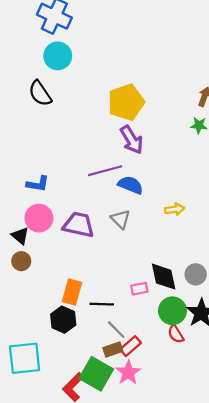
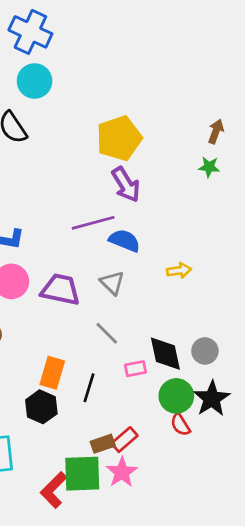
black line: (102, 304) -> (89, 388), turned -75
gray line: (116, 330) -> (107, 333), moved
green square: (96, 374) -> (82, 474), turned -32

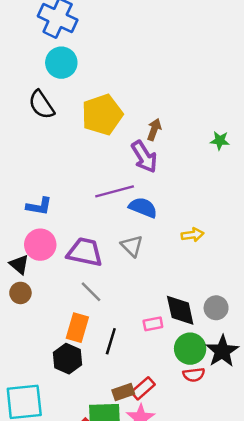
brown arrow: (216, 131) -> (154, 129), moved
yellow pentagon: (119, 138) -> (102, 115), moved
gray line: (107, 333) -> (91, 292), moved
red semicircle: (180, 425) -> (194, 375), turned -65

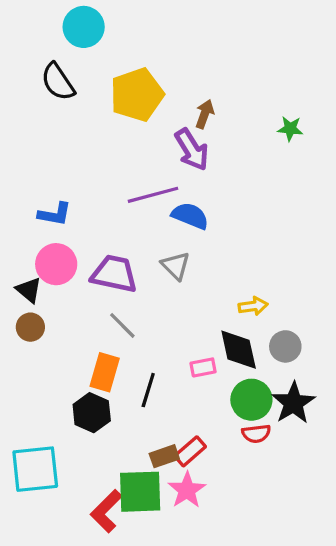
yellow arrow: (193, 235) -> (253, 306), moved

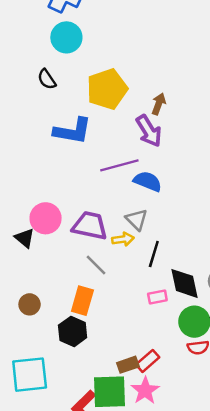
black semicircle: (58, 82) -> (47, 79), size x0.7
blue L-shape: (55, 214) -> (73, 131), moved, size x1.5
yellow arrow: (253, 306) -> (123, 239), moved
brown circle: (30, 327) -> (30, 304), moved
black line: (148, 390) -> (154, 254), moved

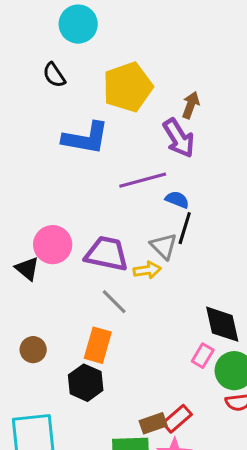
blue semicircle: (148, 181) -> (177, 200), size x0.7
black line: (154, 254) -> (185, 228), moved
pink rectangle: (157, 297) -> (203, 356), moved, turned -48

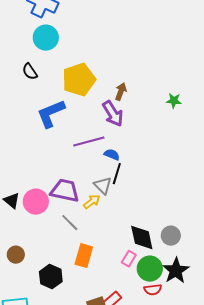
blue L-shape: (86, 138) -> (51, 114), turned 148
pink circle: (53, 245) -> (36, 202), moved
yellow arrow: (147, 270) -> (92, 202), turned -30
orange rectangle: (98, 345) -> (84, 256), moved

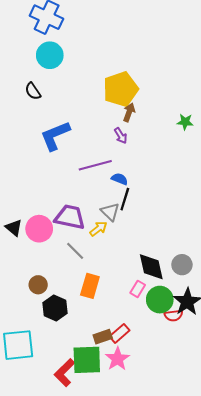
yellow pentagon: (79, 80) -> (121, 89), moved
purple arrow: (113, 114) -> (121, 136), size x0.6
brown circle: (16, 255) -> (38, 285), moved
red semicircle: (153, 290) -> (174, 315), moved

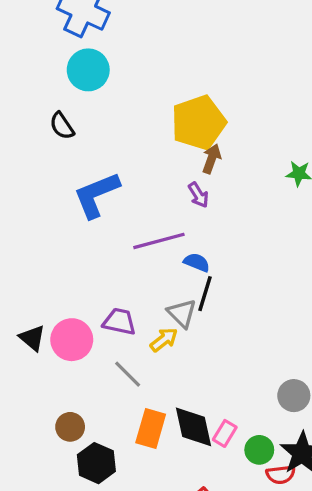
purple trapezoid: (70, 217) -> (119, 322), size x0.7
black diamond: (151, 267) -> (193, 427), moved
green circle: (160, 300) -> (259, 450), size x0.7

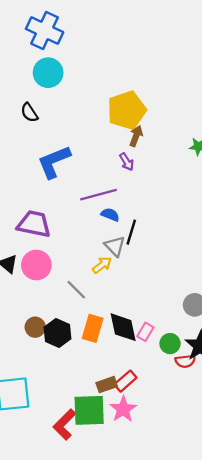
blue semicircle: (197, 262) -> (110, 215), moved
purple trapezoid: (119, 322) -> (34, 224), moved, size x1.4
black hexagon: (96, 463) -> (57, 333), moved

